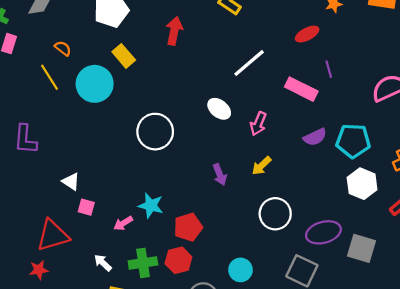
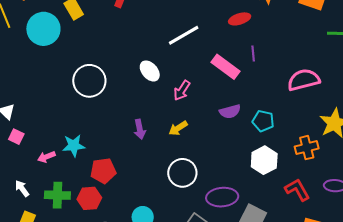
cyan pentagon: (353, 141) -> (263, 121), size x0.7
cyan star: (151, 205) -> (74, 146), turned -30

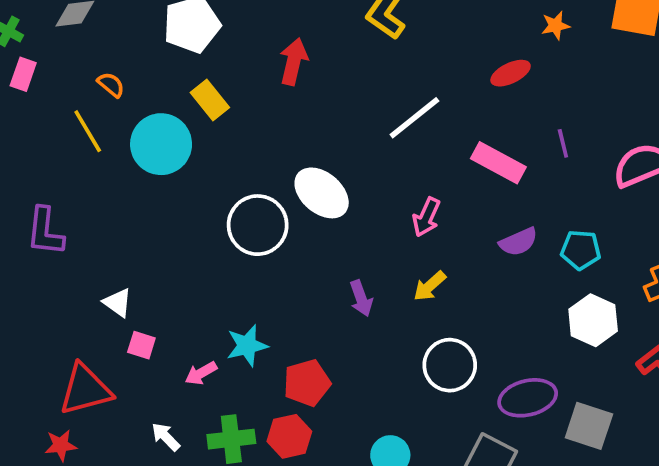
purple line: (253, 54) -> (563, 143), moved
white ellipse: (150, 71) -> (322, 193), moved, size x1.4

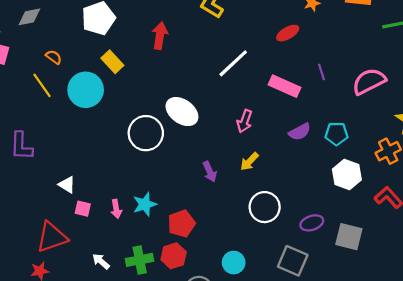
pink arrow: (201, 373) -> (116, 209), moved, turned -66
purple ellipse: (528, 398) -> (312, 223), size x0.7

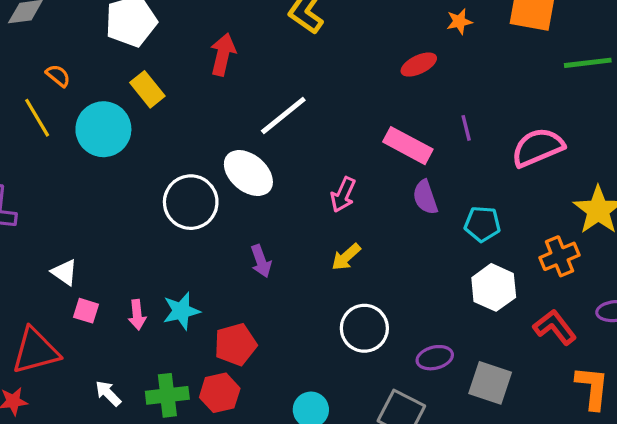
white line: (233, 63) -> (283, 115), moved
purple semicircle: (300, 132) -> (425, 197), moved, turned 95
purple arrow: (210, 172) -> (261, 261), moved

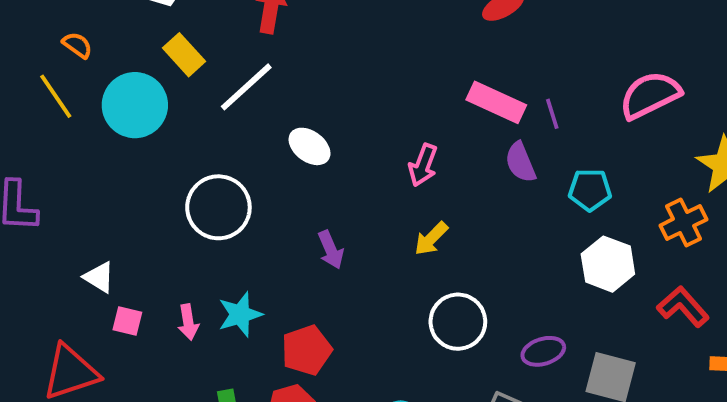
white line: (283, 115) -> (246, 87), moved
purple line: (466, 128) -> (552, 114), moved
white ellipse: (248, 173) -> (310, 146), size x0.7
white circle: (191, 202) -> (218, 207), moved

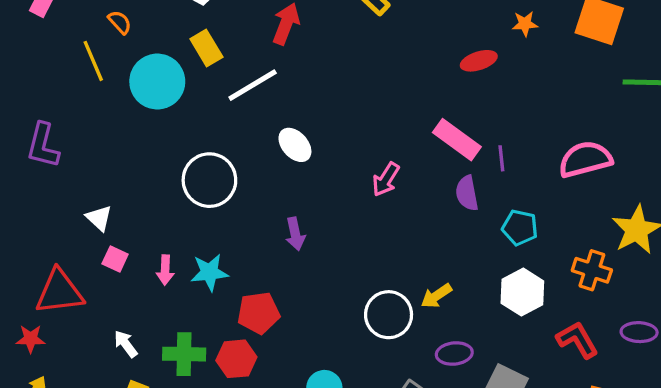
orange cross: (684, 222) -> (592, 270), turned 33
yellow arrow: (431, 239) -> (436, 296), moved

